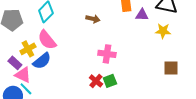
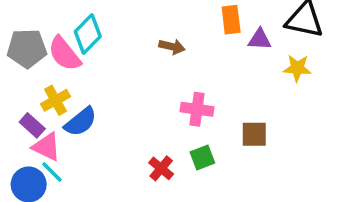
pink semicircle: (47, 40) -> (64, 54), moved
brown square: (171, 68) -> (254, 134), moved
red cross: (96, 81) -> (161, 168), moved

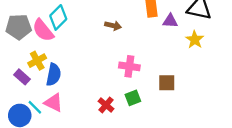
yellow star: (297, 68) -> (195, 40), turned 30
blue semicircle: (81, 122) -> (54, 75), turned -40
pink triangle: (47, 147) -> (54, 103), moved

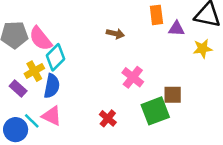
cyan diamond: (58, 17) -> (55, 57), moved
yellow star: (195, 40) -> (203, 49), turned 30
pink cross: (129, 66) -> (133, 77), turned 30
green square: (133, 98) -> (155, 111), moved, size x1.6

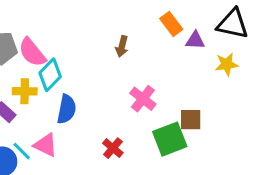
orange rectangle: (156, 15) -> (171, 24), turned -30
brown arrow: (115, 34) -> (122, 46), turned 91
yellow cross: (34, 71) -> (25, 91), turned 30
blue semicircle: (52, 86) -> (67, 109), moved

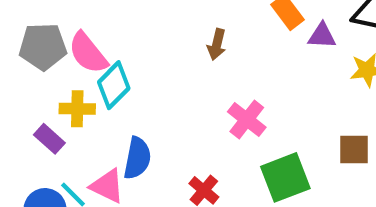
blue semicircle: (67, 109) -> (137, 158), moved
brown square: (191, 120) -> (354, 150), moved

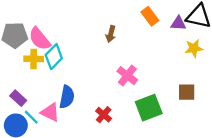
purple triangle: (322, 36) -> (178, 23), moved
yellow cross: (77, 109) -> (34, 59), moved
purple rectangle: (49, 139) -> (18, 98), moved

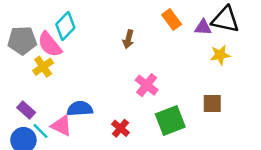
cyan diamond: (54, 57) -> (65, 26), moved
yellow cross: (34, 59) -> (43, 67), turned -36
blue semicircle: (67, 97) -> (80, 109), turned -105

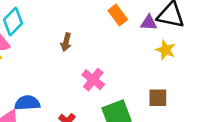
brown arrow: (128, 39) -> (66, 42), moved
yellow star: (220, 55) -> (166, 50), turned 30

